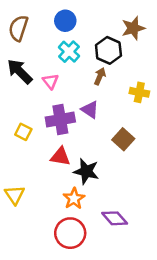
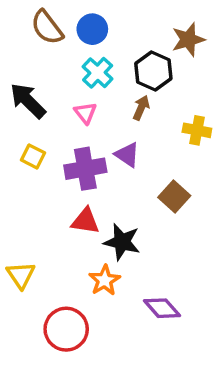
brown semicircle: (18, 28) -> (47, 27), moved, turned -55
pink triangle: (50, 81) -> (85, 113), moved
yellow square: (23, 132) -> (33, 156), moved
red circle: (70, 233) -> (66, 329), moved

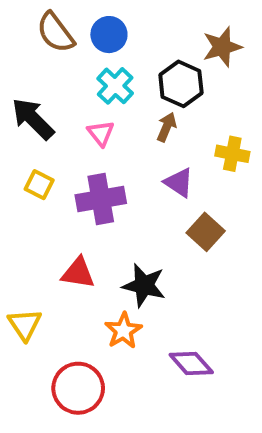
purple triangle: (127, 155) -> (179, 183), moved
red triangle: (85, 221) -> (78, 273), moved

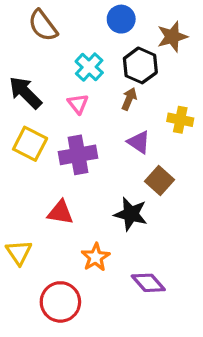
blue circle: (109, 35) -> (121, 19), moved
yellow square: (39, 185) -> (30, 144), size x1.5
black star: (144, 285) -> (131, 214), moved

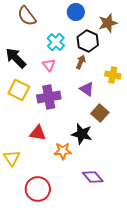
orange star: (96, 257) -> (63, 151), moved, turned 30

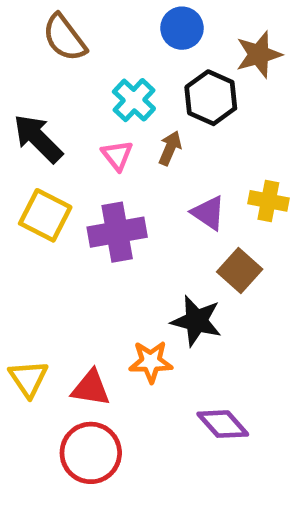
brown arrow: (81, 62) -> (170, 148), moved
yellow cross: (113, 75) -> (268, 201), moved
red triangle: (38, 133) -> (91, 388), moved

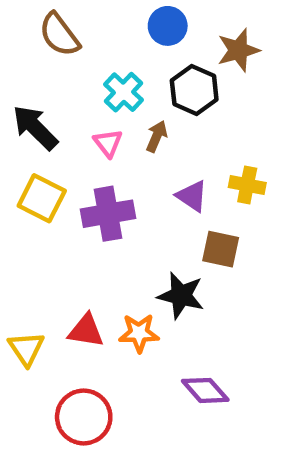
brown square: (240, 270) -> (221, 249), turned -30
red triangle: (91, 388) -> (86, 331), moved

